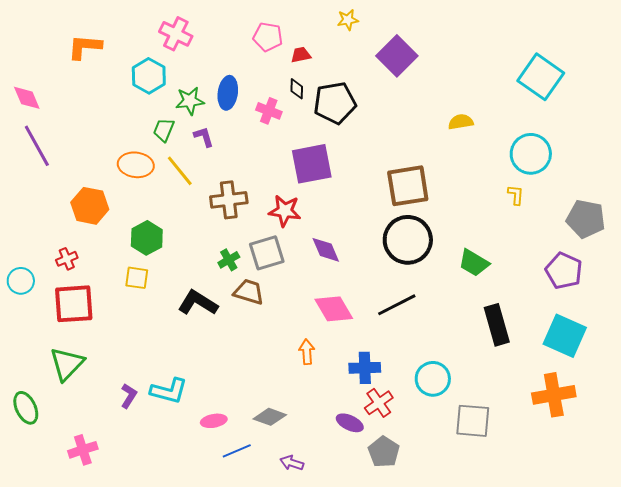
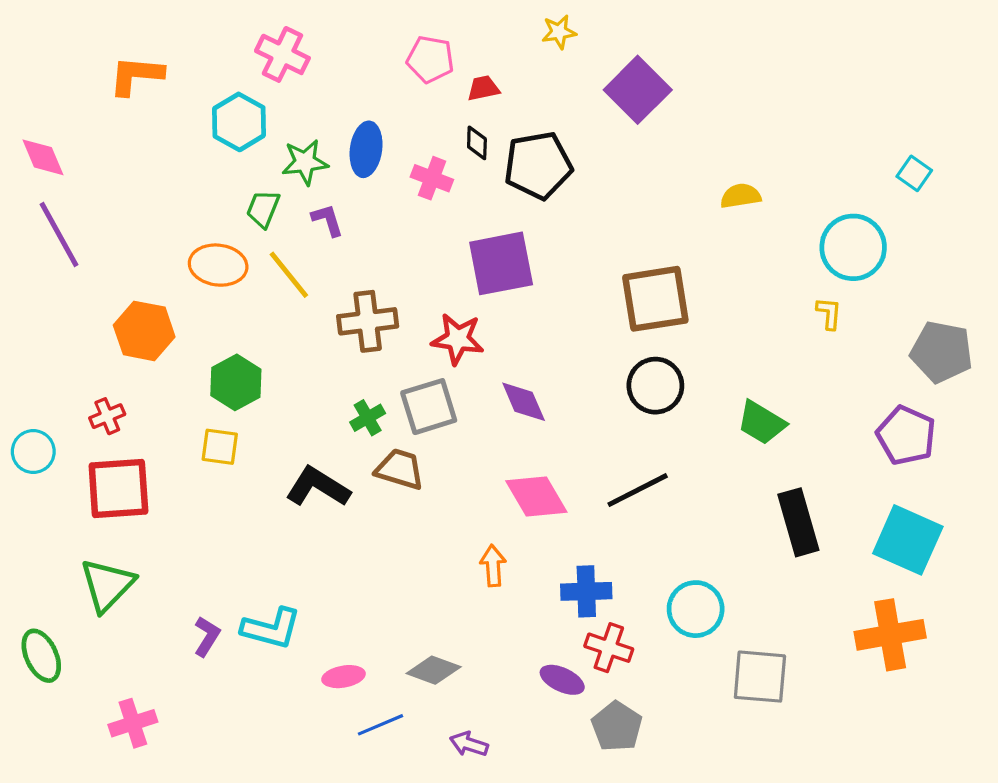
cyan square: (541, 77) -> (914, 173), moved, size x0.5
black circle: (408, 240) -> (655, 386), size x0.7
red cross: (379, 403) -> (609, 648), turned -36

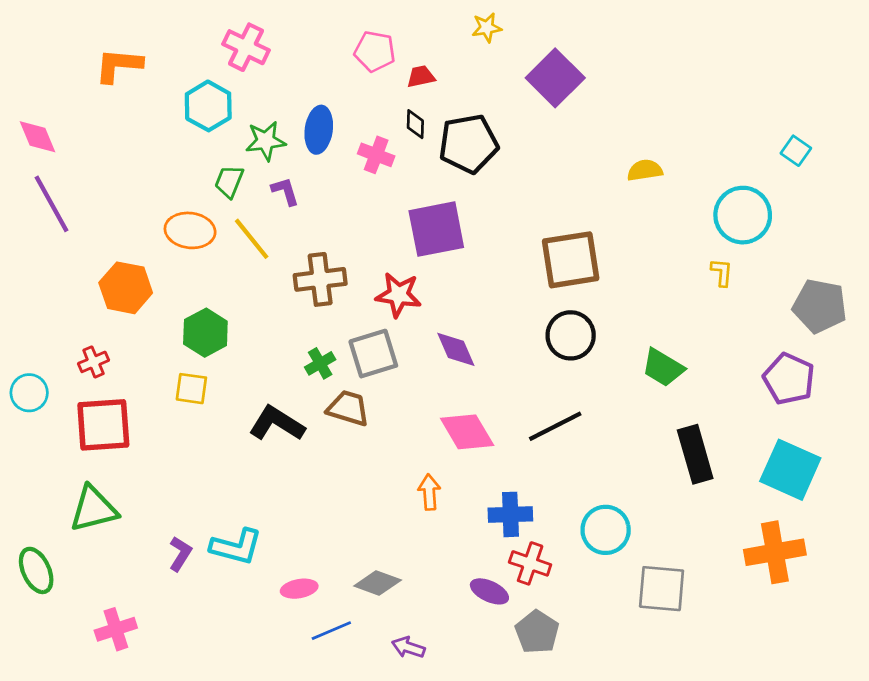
green triangle: (107, 585) -> (93, 509), turned 32

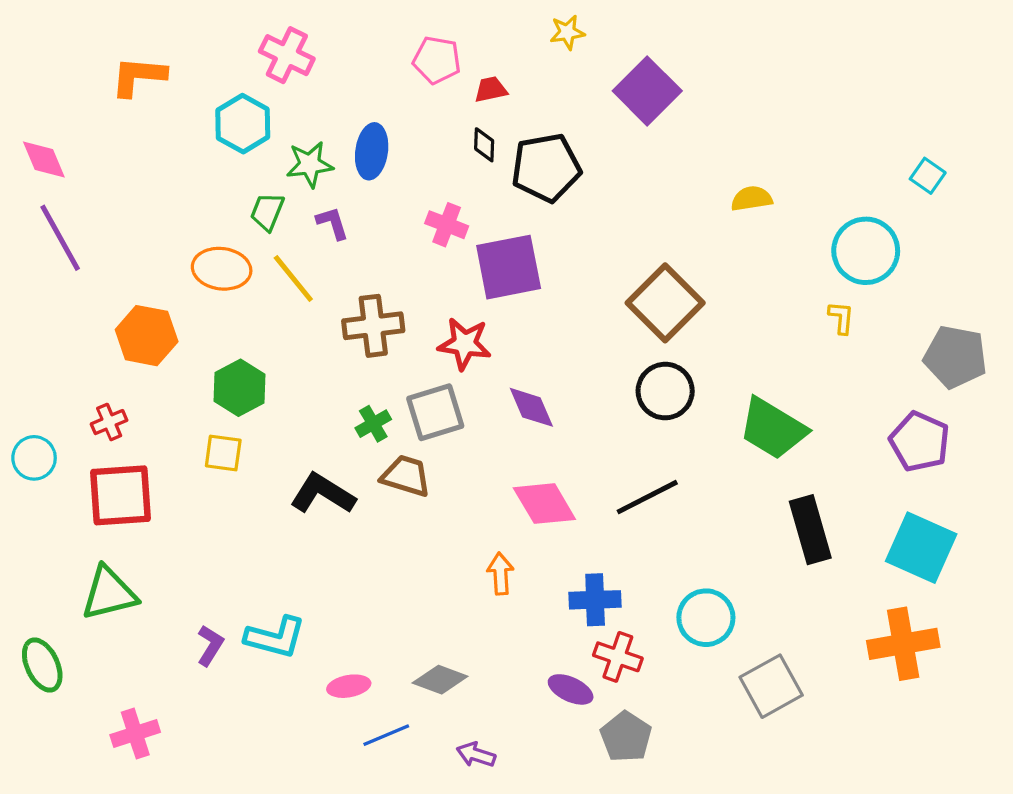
pink cross: (376, 155) -> (447, 225), moved
brown square: (571, 260) -> (665, 303), turned -36
green trapezoid: (663, 368) -> (773, 429), size x1.4
gray square: (662, 589) -> (771, 686), turned -34

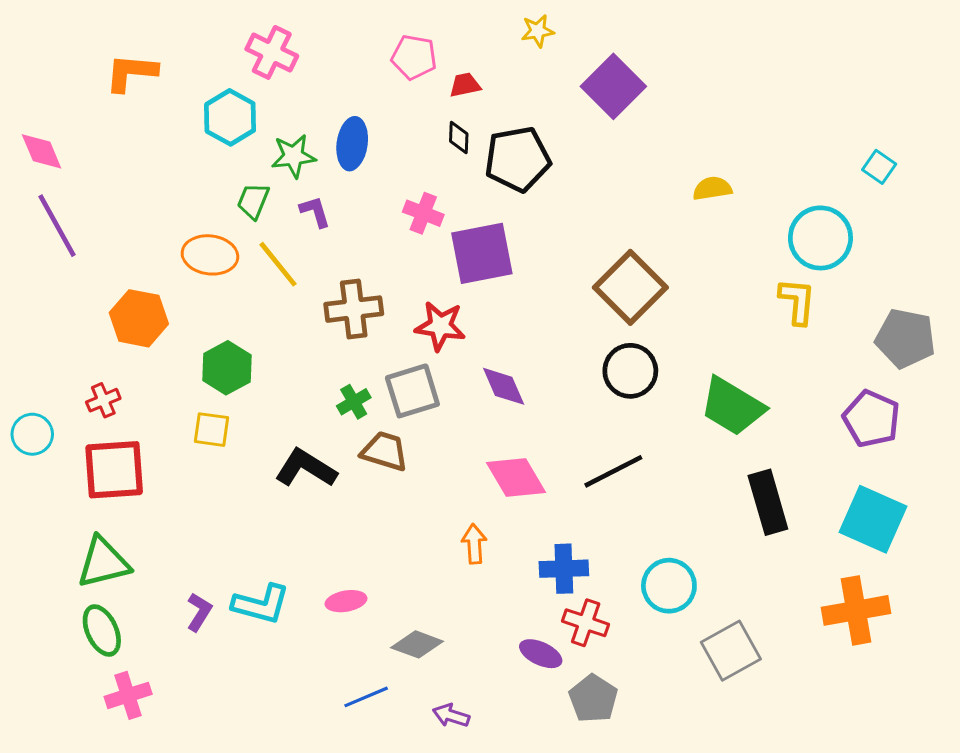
yellow L-shape: (841, 318) -> (797, 301), size x1.5
green ellipse: (42, 665) -> (102, 630), moved
pink ellipse: (349, 686) -> (346, 601), moved

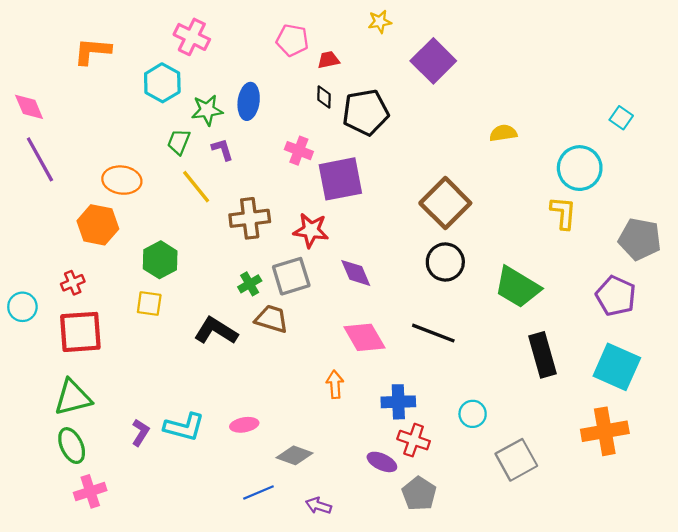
orange ellipse: (210, 255) -> (122, 180), moved
black line: (613, 471) -> (433, 333), turned 48
cyan circle: (669, 586) -> (473, 414), size x0.7

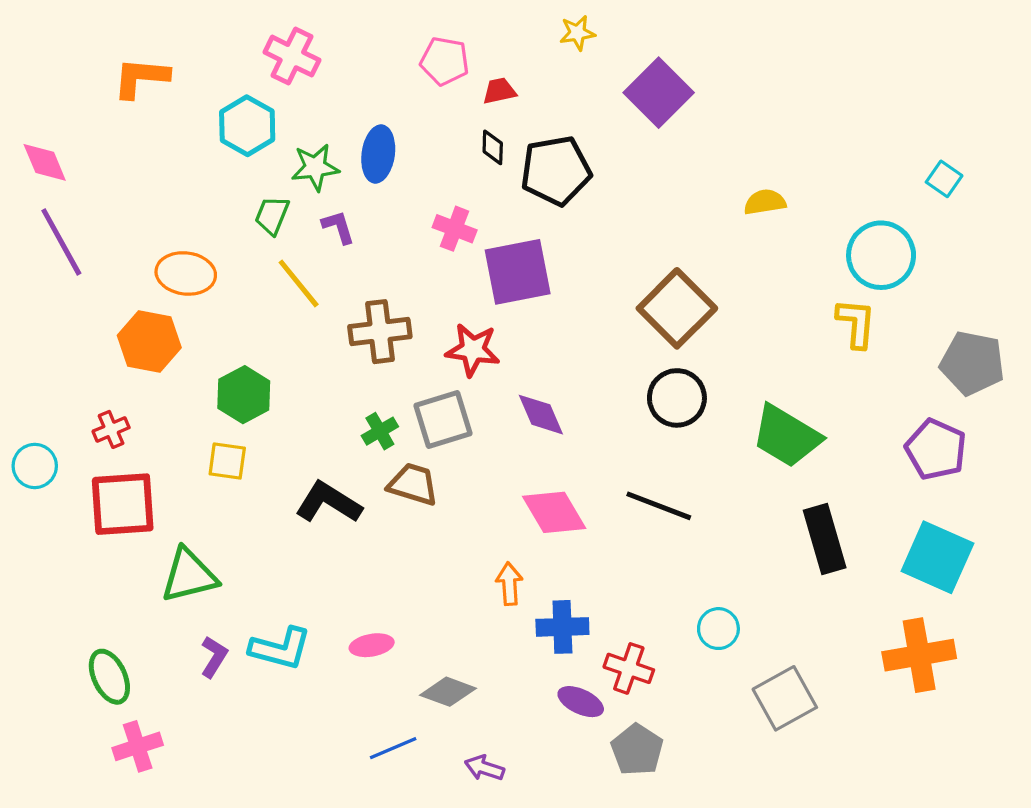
green triangle: (73, 397) -> (189, 575), moved
blue cross: (398, 402) -> (562, 627), moved

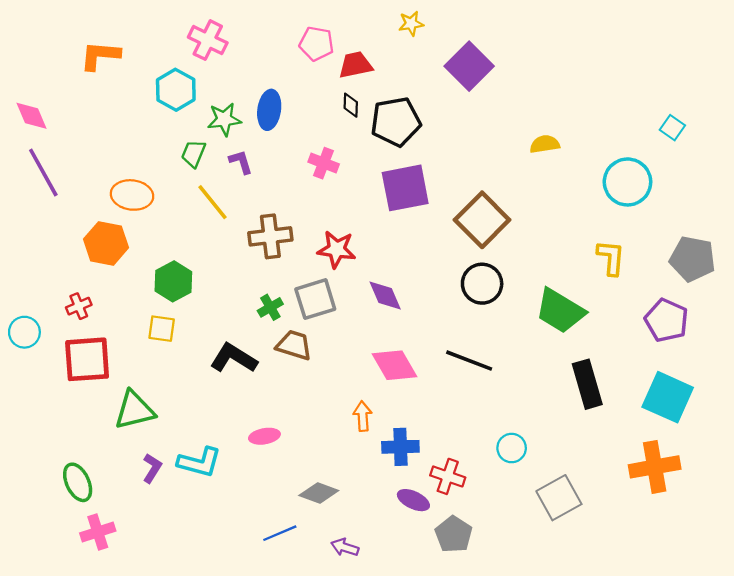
red trapezoid: (499, 91) -> (356, 65), size x1.4
purple square: (518, 272) -> (405, 188), moved
yellow L-shape: (856, 323) -> (611, 258), moved
pink ellipse: (372, 645) -> (264, 436), moved

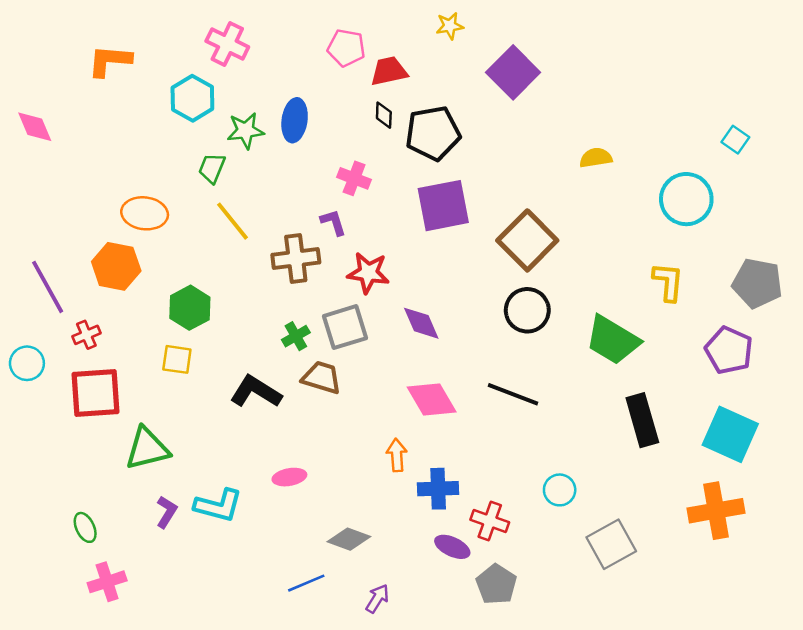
purple L-shape: (241, 162) -> (333, 222), moved
purple line: (43, 173) -> (48, 287), moved
green ellipse: (78, 482) -> (85, 527), size x0.7
purple arrow: (345, 547) -> (377, 599), turned 104

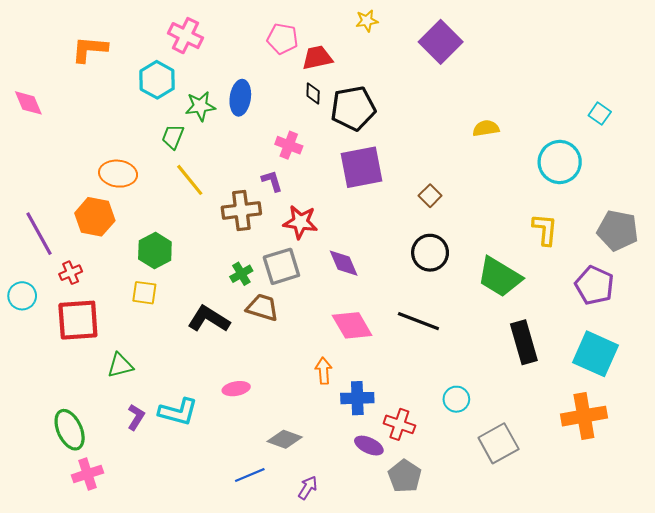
purple square: (513, 72) -> (441, 42), moved
brown square: (527, 240) -> (430, 196), size x0.5
green triangle: (147, 449) -> (120, 365), size x0.7
green ellipse: (85, 527) -> (70, 430), size x1.6

